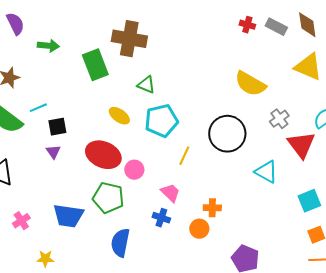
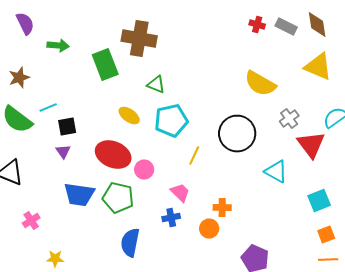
blue trapezoid: (68, 216) -> (79, 195), moved
blue cross: (161, 218) -> (171, 218), turned -30

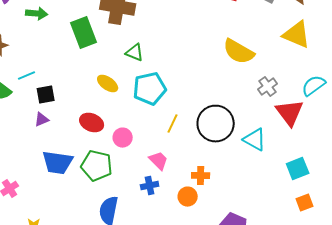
black circle: (237, 134) -> (216, 124), moved
purple triangle: (63, 152) -> (42, 120), turned 42
red ellipse: (113, 155) -> (92, 123), size x0.7

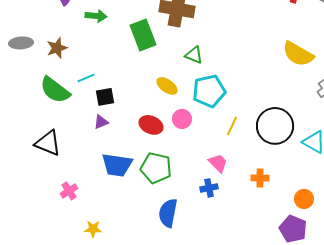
pink circle: (123, 138) -> (182, 119), moved
orange circle: (188, 197) -> (304, 199), moved

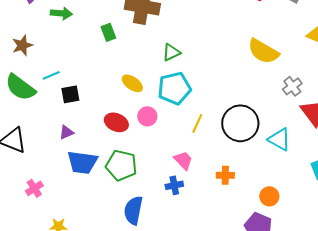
green rectangle: (143, 35) -> (108, 32), size x0.6
green triangle: (194, 55) -> (171, 52), moved, turned -48
purple triangle: (101, 122) -> (66, 132), moved

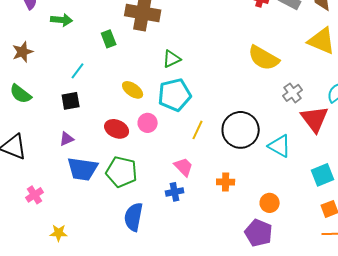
cyan line: (51, 75) -> (78, 71), moved, turned -30
green semicircle: (20, 87) -> (21, 94), size x0.7

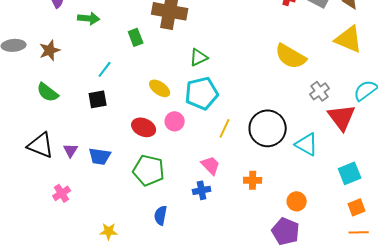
purple triangle: (67, 139) -> (71, 150), moved, turned -35
blue trapezoid: (83, 169) -> (100, 156), moved, size x0.7
blue semicircle: (134, 217) -> (161, 215), size x0.7
yellow star: (59, 233) -> (109, 231), moved

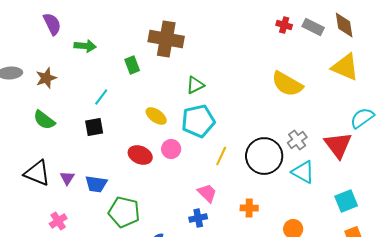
gray cross: (320, 91) -> (297, 140), moved
green pentagon: (149, 170) -> (124, 212), moved

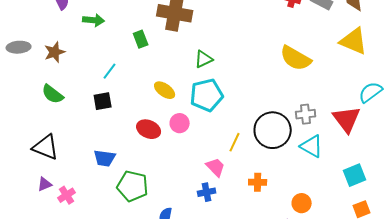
gray cross: (297, 140) -> (306, 114), turned 30
yellow line: (221, 156) -> (235, 142), moved
purple triangle: (67, 178) -> (45, 184), moved, turned 35

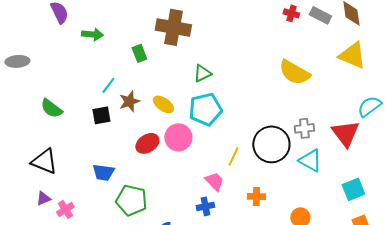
brown star: (55, 52) -> (129, 101), moved
pink circle: (180, 123) -> (178, 137), size x1.4
red ellipse: (149, 129) -> (147, 143), turned -55

